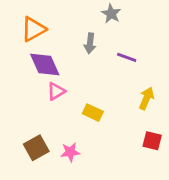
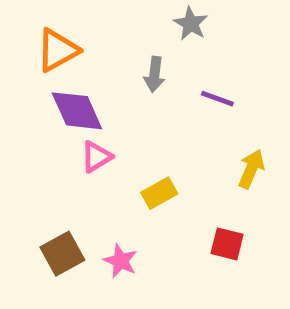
yellow rectangle: (93, 113) -> (159, 193), turned -54
red square: (152, 141) -> (227, 244), moved
pink star: (70, 152) -> (120, 261), turned 30

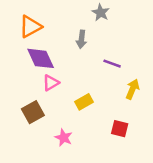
purple line: (217, 99) -> (112, 64), moved
brown square: (62, 254) -> (33, 112), moved

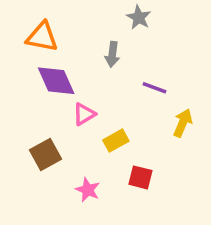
orange triangle: (30, 27) -> (42, 37), turned 40
pink triangle: (51, 83) -> (84, 114), moved
red square: (120, 129) -> (140, 177), moved

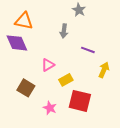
purple diamond: (56, 81) -> (17, 43), moved
brown square: (46, 155) -> (26, 88), turned -30
red square: (140, 177) -> (80, 101), size x1.6

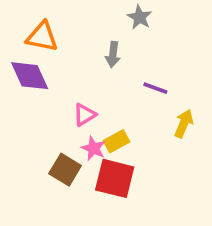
brown square: (26, 88) -> (65, 170), moved
red square: (80, 101) -> (115, 178), moved
pink star: (50, 108) -> (93, 148), moved

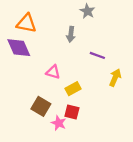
pink triangle: (85, 115) -> (53, 72), turned 48
pink star: (93, 148) -> (59, 123), moved
red square: (115, 178) -> (72, 112), size x0.6

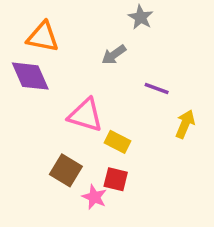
gray arrow: (71, 34) -> (114, 55), turned 48
pink triangle: (53, 72) -> (85, 115), size x1.5
yellow rectangle: (73, 89) -> (117, 142), turned 56

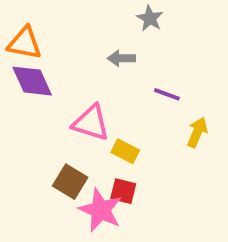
orange triangle: (43, 37) -> (25, 43), moved
gray arrow: (114, 55) -> (121, 58), turned 35
pink star: (94, 197) -> (100, 210), size x1.6

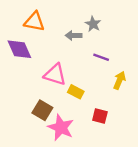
gray star: (150, 18) -> (93, 24), moved
orange triangle: (25, 43) -> (34, 22), moved
red square: (123, 191) -> (100, 116), moved

